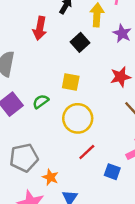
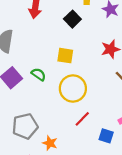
green semicircle: (41, 101) -> (39, 74), turned 72

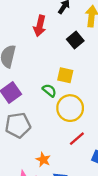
green semicircle: (39, 74) -> (49, 90), moved
gray pentagon: (25, 126) -> (18, 125), moved

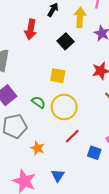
green semicircle: (49, 90) -> (38, 102), moved
orange star: (43, 160) -> (37, 148), moved

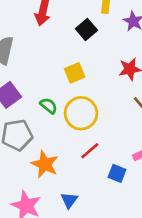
yellow square: (58, 76) -> (75, 73), turned -35
orange star: (37, 148) -> (45, 164), size x1.5

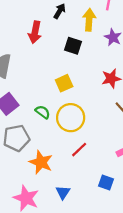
black square: (86, 30) -> (73, 46), turned -30
blue square: (117, 173) -> (106, 183), moved

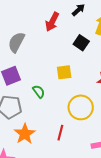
yellow circle: (71, 118) -> (81, 107), moved
red line: (79, 150) -> (60, 133), turned -49

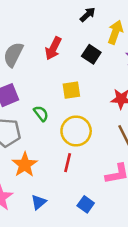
red arrow: (52, 22) -> (53, 48), moved
yellow circle: (81, 107) -> (76, 131), moved

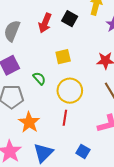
black square: (91, 54) -> (70, 19), moved
blue triangle: (39, 202) -> (43, 153), size x1.5

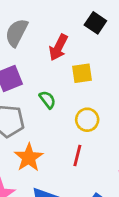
red arrow: (45, 23) -> (58, 47), moved
yellow circle: (70, 91) -> (87, 120), size x0.7

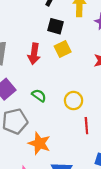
yellow square: (82, 73) -> (63, 49), moved
red line: (77, 156) -> (86, 126), moved

